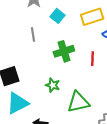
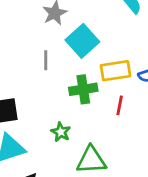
cyan square: (58, 16) -> (82, 41), size x1.6
yellow rectangle: (92, 17) -> (116, 71), moved

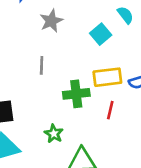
cyan square: (82, 41) -> (101, 34), moved, size x0.7

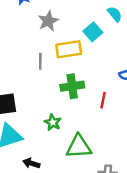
yellow rectangle: (107, 77) -> (69, 49), moved

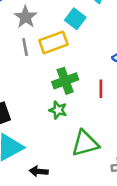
gray line: (40, 61) -> (25, 47), moved
green star: (53, 122) -> (58, 110), moved

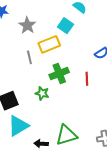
gray line: (25, 47) -> (29, 57), moved
green star: (58, 110) -> (42, 93), moved
green triangle: (85, 143) -> (66, 135), moved

